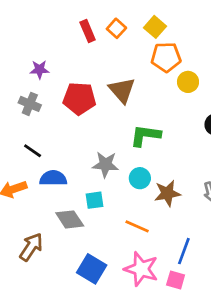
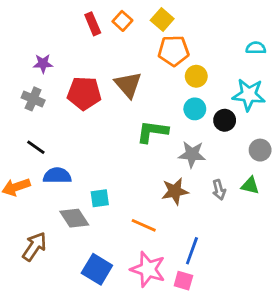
gray star: (105, 164) -> (192, 154), moved
cyan circle: (140, 178) -> (195, 109), moved

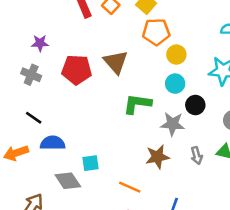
black circle: (225, 120) -> (195, 105), moved

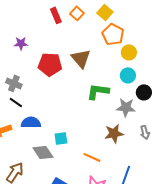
orange pentagon: (156, 32) -> (113, 34), turned 30
gray cross: (31, 75) -> (14, 83), moved

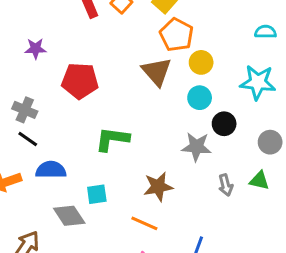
brown triangle: (81, 58) -> (157, 72), moved
green L-shape: (98, 91) -> (112, 139), moved
brown star: (114, 133) -> (158, 187), moved

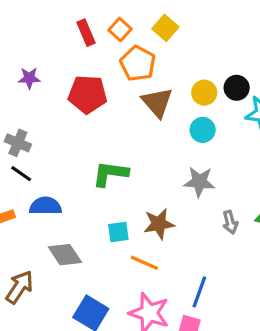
orange pentagon: (177, 35) -> (138, 63), moved
red pentagon: (80, 81) -> (88, 94), moved
black circle: (224, 124) -> (237, 88), moved
cyan square: (97, 194) -> (118, 232), moved

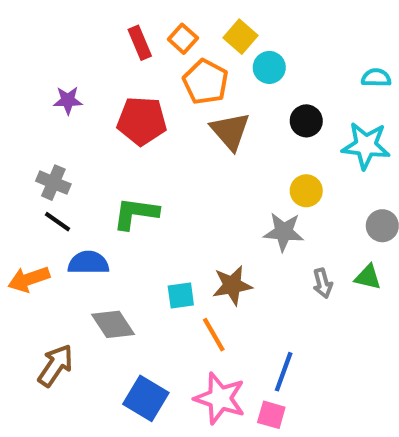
black circle: (237, 88) -> (306, 121), moved
yellow circle: (204, 93) -> (306, 191), moved
cyan circle: (203, 130) -> (269, 67), moved
green L-shape: (110, 174) -> (136, 213), moved
orange line: (144, 263) -> (214, 335), turned 36

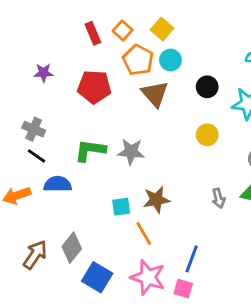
cyan circle: (269, 67) -> (170, 60), moved
gray star: (284, 232) -> (131, 152), moved
gray diamond: (113, 324) -> (72, 248), moved, turned 72

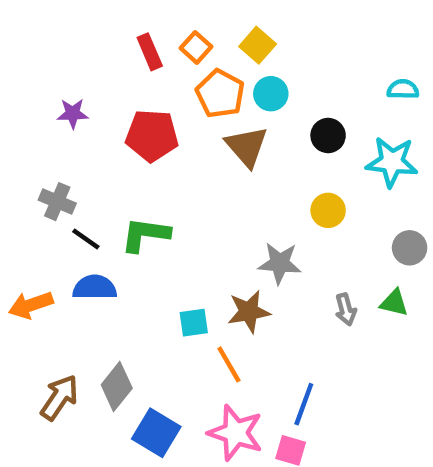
gray star: (131, 152) -> (280, 263), moved
black line: (36, 156) -> (86, 239), moved

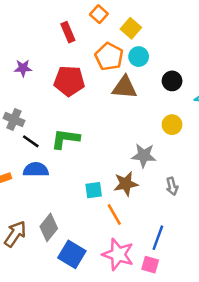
orange square: (196, 47) -> (99, 14), moved
brown triangle: (247, 147) -> (124, 87), turned -44
gray arrow: (346, 309) -> (172, 186), moved

